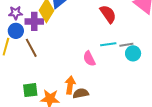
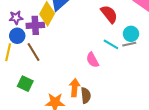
cyan line: (108, 44) -> (111, 44), turned 42
cyan circle: (133, 53) -> (131, 34), moved
green square: (30, 90) -> (25, 84), moved, turned 35
brown semicircle: (81, 93) -> (86, 95), turned 98

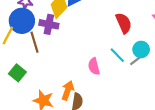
purple cross: (35, 25) -> (49, 24), moved
blue circle: (17, 36) -> (22, 21), size x1.5
gray line: (129, 44) -> (136, 60), turned -40

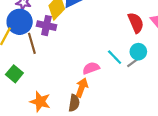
red semicircle: (124, 23) -> (136, 23), moved
pink semicircle: (94, 66) -> (91, 68), turned 84
orange arrow: (68, 90) -> (82, 88), moved

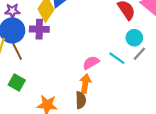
brown line: (32, 43) -> (16, 50), moved
cyan line: (115, 57) -> (117, 58), moved
gray line: (134, 62) -> (139, 54), moved

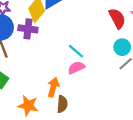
cyan line: (117, 58) -> (76, 51), moved
orange arrow: (85, 84) -> (53, 87), moved

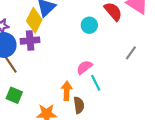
cyan circle: (122, 47) -> (89, 25), moved
cyan line: (76, 51) -> (96, 83), moved, turned 35

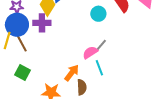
gray line: (131, 53) -> (101, 46), moved
orange arrow: (67, 91) -> (72, 73), turned 30

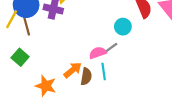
cyan circle: (98, 14) -> (123, 27), moved
brown semicircle: (82, 87) -> (86, 77), moved

